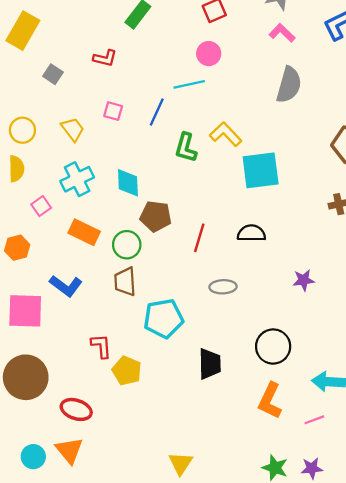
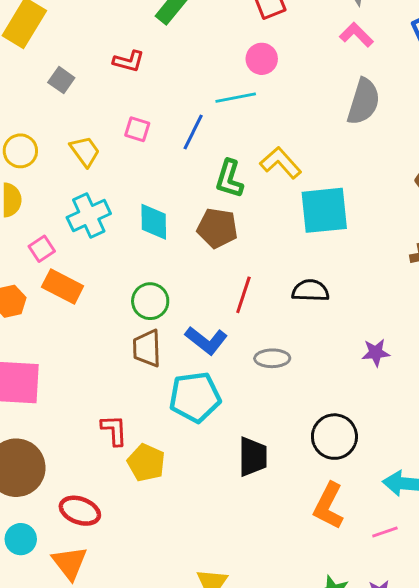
brown pentagon: (156, 216) -> (217, 228), moved
orange rectangle: (84, 232) -> (63, 287), moved
blue L-shape: (66, 286) -> (206, 340), moved
cyan circle: (33, 457) -> (21, 539), moved

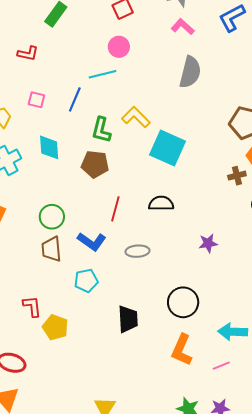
cyan square: (324, 210) -> (167, 148), turned 33
cyan diamond: (154, 222) -> (49, 147), moved
cyan pentagon: (195, 397) -> (86, 281), size x0.7

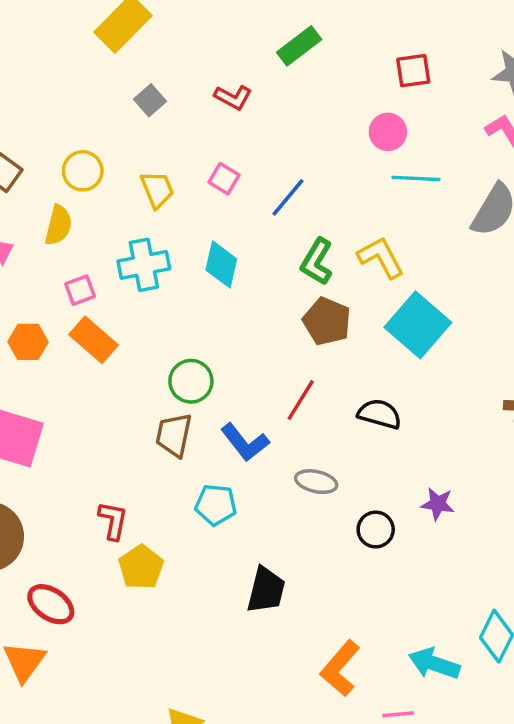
cyan line: (103, 74) -> (416, 178), moved
brown pentagon: (95, 164) -> (327, 321), moved
black circle: (183, 302) -> (376, 530), moved, size x0.7

